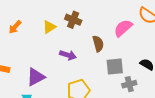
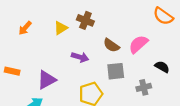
pink semicircle: (123, 28) -> (138, 44), moved
brown semicircle: (98, 44) -> (111, 45), turned 140
gray square: (115, 67) -> (116, 71), moved

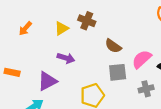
pink semicircle: (138, 44) -> (142, 59), moved
purple arrow: (80, 57) -> (66, 58), moved

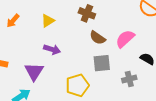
brown cross: (87, 21) -> (87, 13), moved
pink semicircle: (142, 59) -> (125, 39), moved
purple triangle: (47, 81) -> (34, 72), turned -30

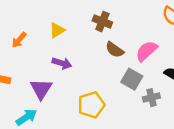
orange arrow: (13, 21) -> (19, 40), moved
gray square: (102, 63) -> (132, 79), moved, turned 36

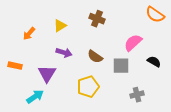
brown semicircle: (115, 50) -> (95, 57), moved
gray square: (132, 79) -> (121, 66), turned -30
gray cross: (151, 98) -> (137, 95), moved

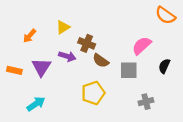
brown cross: (97, 19) -> (87, 43), moved
black semicircle: (154, 62) -> (164, 66), turned -96
purple triangle: (47, 74) -> (41, 67), moved

